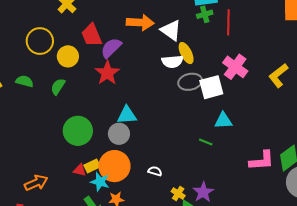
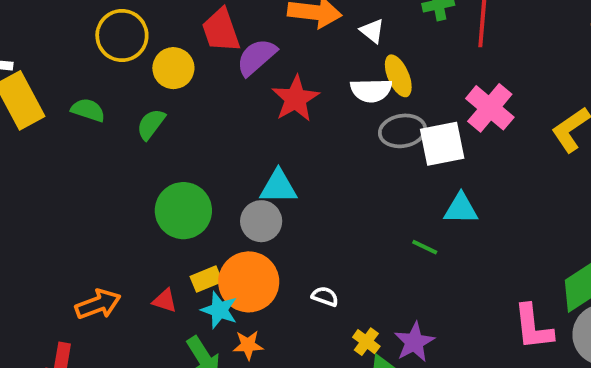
white triangle: (171, 30) -> (372, 31), size x0.6
red star: (107, 73) -> (295, 99), moved
pink L-shape: (262, 161) -> (533, 327), moved, turned 84
red triangle: (80, 170) -> (165, 301), moved

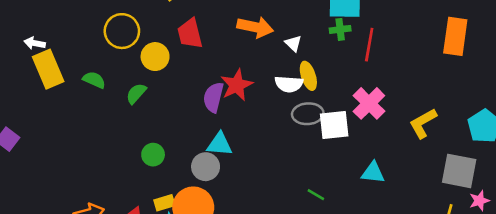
purple semicircle: (256, 57) -> (213, 97), moved, turned -40
cyan triangle: (461, 209) -> (373, 173), moved
green circle: (183, 211) -> (153, 155), size x0.6

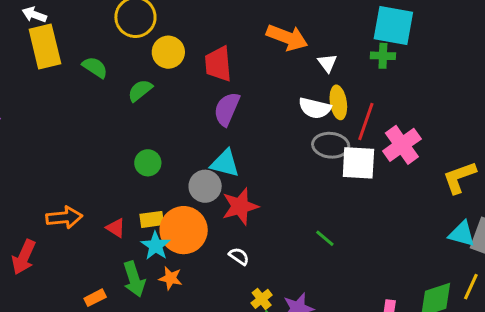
red trapezoid: (190, 34) -> (218, 64), moved
red line: (369, 45) -> (366, 122), moved
red star: (237, 85) -> (240, 206), moved
cyan triangle: (373, 173) -> (462, 234), moved

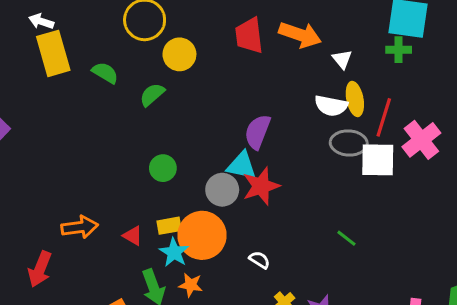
red trapezoid: (218, 64) -> (249, 36), moved
purple semicircle: (227, 109) -> (258, 132), moved
red star: (240, 206) -> (261, 186), moved

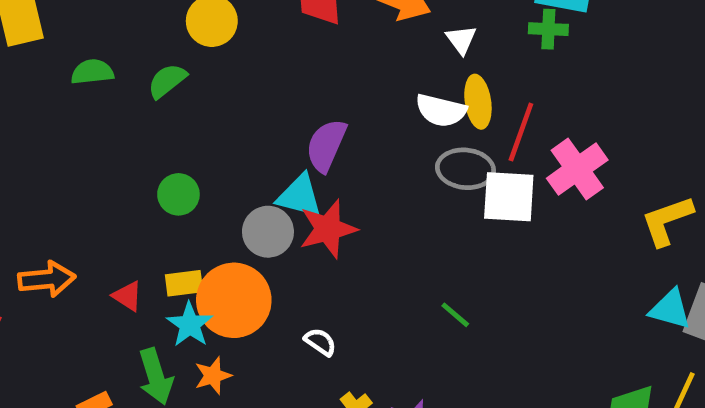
green semicircle: (105, 73) -> (92, 72), moved, turned -40
orange star: (191, 285) -> (213, 376), turned -30

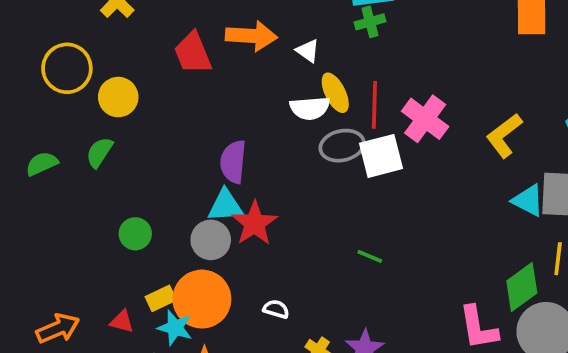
cyan triangle: (670, 309) -> (528, 200), turned 30

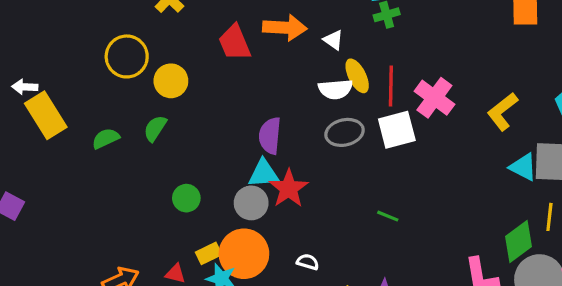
gray ellipse: (342, 146) -> (345, 132), moved

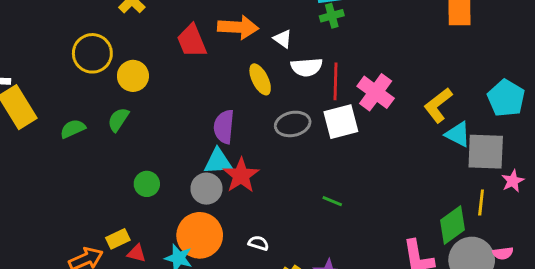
yellow ellipse: (357, 76) -> (260, 79), moved
white semicircle: (335, 89) -> (307, 67), moved
cyan triangle: (523, 167) -> (458, 134), moved
yellow rectangle: (209, 253) -> (118, 239), moved

